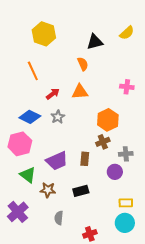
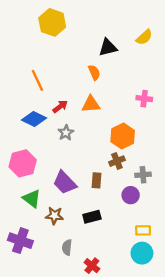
yellow hexagon: (44, 34) -> (52, 22), moved
blue diamond: (30, 117) -> (34, 119), moved
purple trapezoid: (57, 161) -> (65, 183), turned 70
purple cross: (18, 212) -> (20, 241), turned -30
red cross: (90, 234) -> (92, 266), moved, turned -32

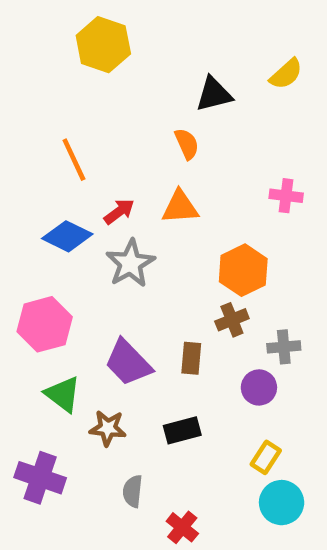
gray star: (66, 133) -> (130, 263), size x1.5
yellow rectangle: (143, 230) -> (266, 457), moved, turned -56

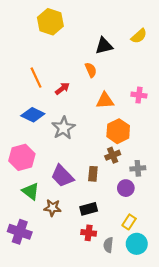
orange triangle: (180, 207) -> (105, 101), moved
red arrow: (119, 212) -> (62, 88), moved
gray semicircle: (133, 491) -> (108, 245), moved
red cross: (182, 527) -> (89, 233), moved, turned -32

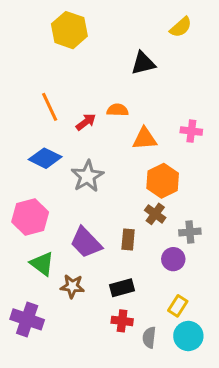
yellow semicircle: (139, 36) -> (181, 27), moved
orange semicircle: (91, 70) -> (118, 110), moved, turned -64
brown cross: (113, 155) -> (155, 214), turned -32

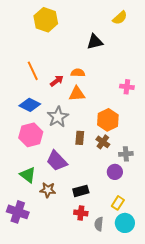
orange triangle: (145, 139) -> (77, 94), moved
pink hexagon: (30, 217) -> (31, 135), moved
brown rectangle: (128, 240) -> (80, 138), moved

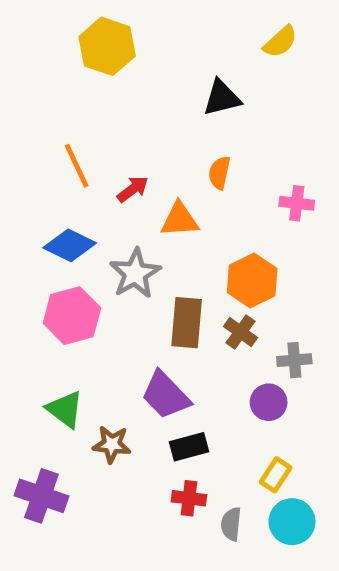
orange semicircle: (78, 73) -> (219, 173), moved, turned -80
brown rectangle: (80, 138) -> (187, 323), size x1.5
purple trapezoid: (57, 161) -> (166, 395), moved

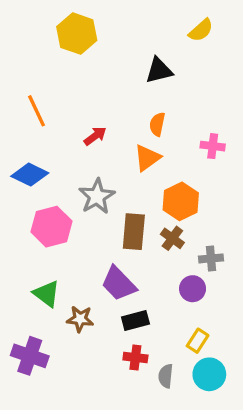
orange line: (77, 166) -> (36, 111), moved
orange triangle: (180, 220) -> (147, 158), moved, turned -32
blue diamond: (70, 245) -> (30, 175), moved

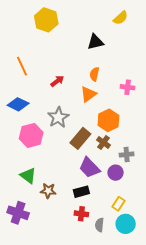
brown rectangle: (134, 232) -> (80, 138), turned 35
purple trapezoid: (119, 284) -> (89, 168), moved

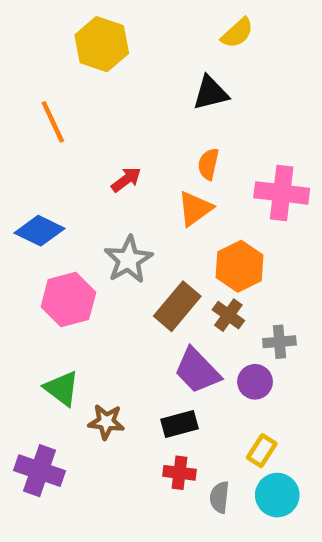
yellow semicircle: (121, 18) -> (237, 33), moved
orange line: (22, 66) -> (53, 122), moved
pink cross: (128, 87) -> (282, 193), size x1.6

